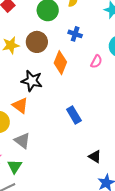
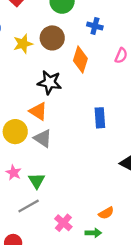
blue rectangle: (74, 115) -> (100, 118), turned 30
gray triangle: (22, 141) -> (43, 138), moved

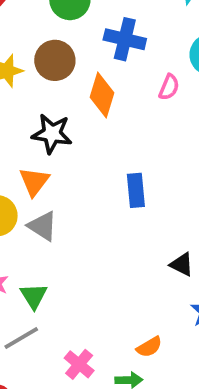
blue cross: (95, 26) -> (125, 39), size x1.5
orange triangle: (38, 111) -> (34, 182), turned 36

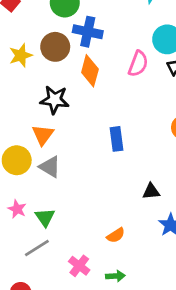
blue cross: (125, 39) -> (88, 32), moved
pink semicircle: (169, 87) -> (138, 64), size x1.4
black triangle: (182, 264) -> (151, 191), turned -30
orange semicircle: (149, 347) -> (116, 235), moved

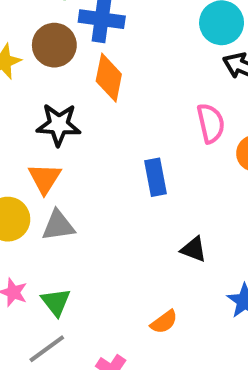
pink semicircle: (138, 64) -> (211, 123), moved, turned -30
gray triangle: (50, 167) -> (58, 226), turned -35
black triangle: (151, 191) -> (194, 249), moved, turned 30

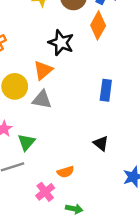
black triangle: (194, 249) -> (101, 143), moved
orange semicircle: (164, 322) -> (66, 172), moved

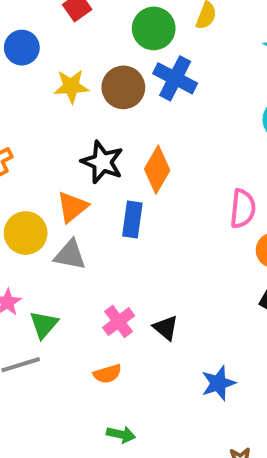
orange diamond: (98, 25) -> (157, 170), moved
blue rectangle: (106, 90) -> (132, 220), moved
pink cross: (45, 192) -> (119, 322), moved

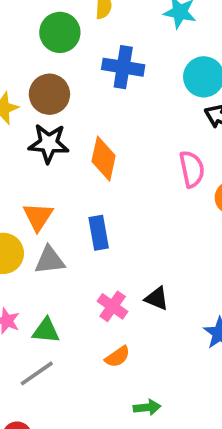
blue cross: (175, 78) -> (123, 67), moved
black star: (102, 162) -> (49, 143), moved
blue rectangle: (132, 220) -> (99, 233), moved
green triangle: (44, 325) -> (46, 331), turned -48

